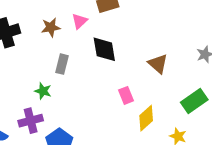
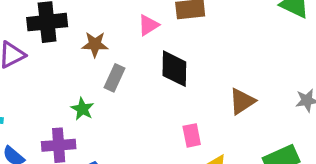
brown star: (51, 27) -> (95, 44), moved
brown triangle: (158, 64) -> (242, 101), turned 35

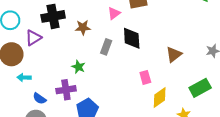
gray rectangle: (114, 78) -> (106, 47), moved

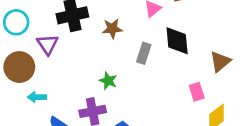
purple triangle: (33, 38) -> (48, 44), turned -30
brown triangle: (174, 54) -> (220, 62), moved

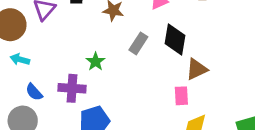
brown triangle: (220, 62) -> (197, 69), moved

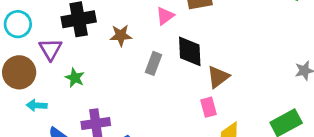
green star: (96, 62) -> (75, 78), moved

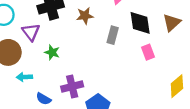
brown triangle: (218, 77) -> (172, 23), moved
pink rectangle: (208, 107) -> (148, 52), moved

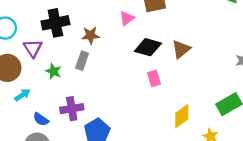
black diamond: (140, 23) -> (148, 47), turned -70
gray rectangle: (113, 35) -> (82, 61), moved
cyan arrow: (24, 77) -> (22, 95), turned 144

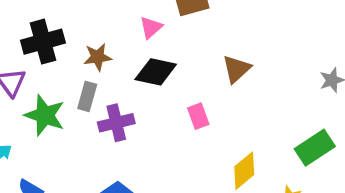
black diamond: (148, 47) -> (156, 72), moved
green star: (53, 71) -> (45, 115), size x1.6
purple cross: (72, 109) -> (116, 123), moved

